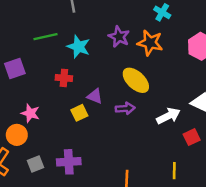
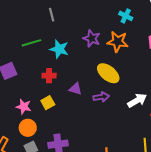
yellow square: (79, 113) -> (48, 103), moved
orange circle: (17, 135) -> (28, 128), moved

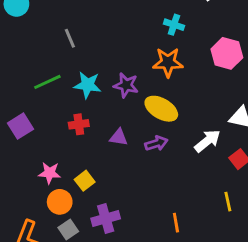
purple star: (92, 38) -> (126, 85), moved
yellow square: (48, 103) -> (85, 181), moved

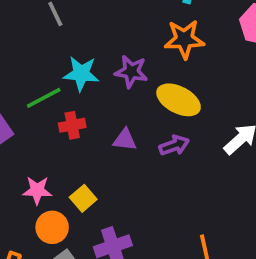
green line: (47, 82) -> (44, 98), moved

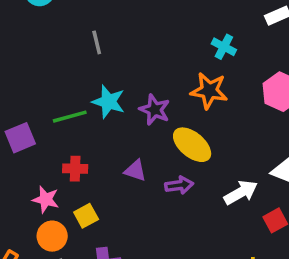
red cross: (72, 125) -> (75, 169), moved

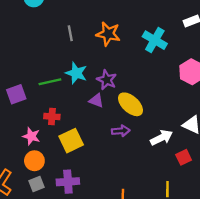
cyan cross: (224, 47) -> (155, 40), size x1.5
orange star: (209, 91) -> (108, 34), moved
purple triangle: (135, 171) -> (96, 101), moved
yellow square: (86, 216) -> (71, 141), moved, size x1.5

